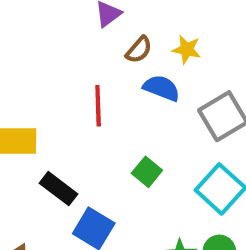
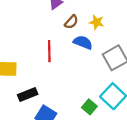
green square: (147, 172) -> (89, 107), moved
black rectangle: (59, 189) -> (28, 95), turned -60

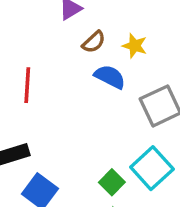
red line: (49, 51) -> (27, 85), moved

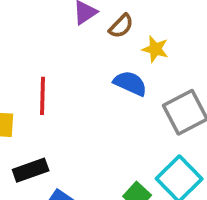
brown semicircle: (94, 42) -> (121, 26), moved

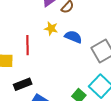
yellow star: (155, 49) -> (51, 28), moved

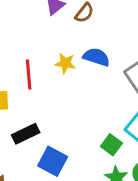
yellow star: (51, 28) -> (65, 63), moved

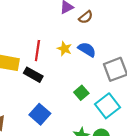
black rectangle: (26, 134) -> (33, 75), moved, turned 42
green square: (111, 145) -> (81, 93), moved

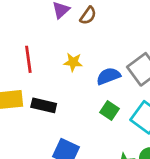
blue semicircle: (87, 49) -> (108, 76), moved, turned -36
red line: (37, 51) -> (28, 59), moved

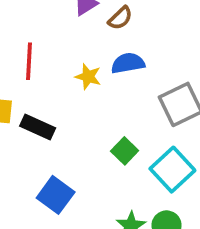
blue semicircle: (108, 76) -> (128, 63), moved

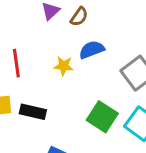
green square: (125, 151) -> (102, 117), size x1.5

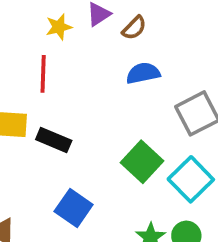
yellow star: (64, 66) -> (59, 27), moved, turned -30

